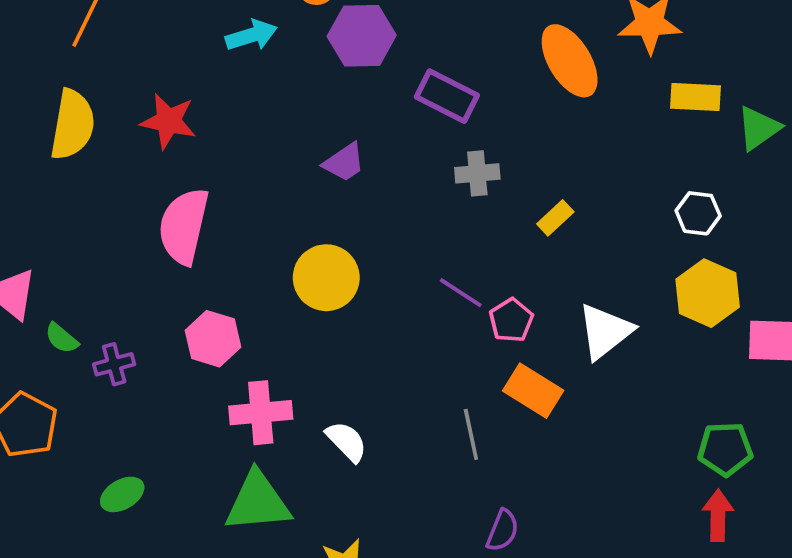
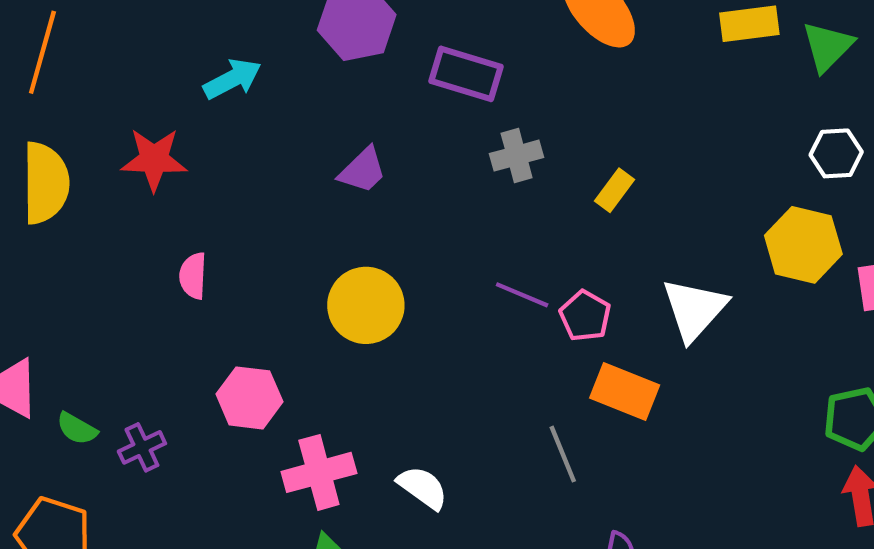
cyan arrow: (251, 35) -> (232, 79), moved
white hexagon: (698, 213) -> (836, 153), moved
pink semicircle: (184, 226) -> (193, 276), size x0.5

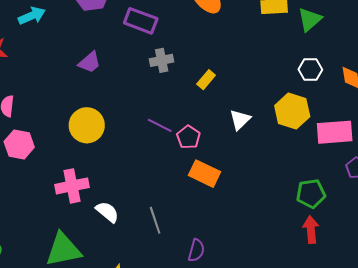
white triangle: (694, 309) -> (240, 120), moved, size x0.7
pink hexagon: (249, 398) -> (19, 144), moved
gray line: (563, 454) -> (155, 220), moved
pink cross: (319, 472) -> (72, 186), moved

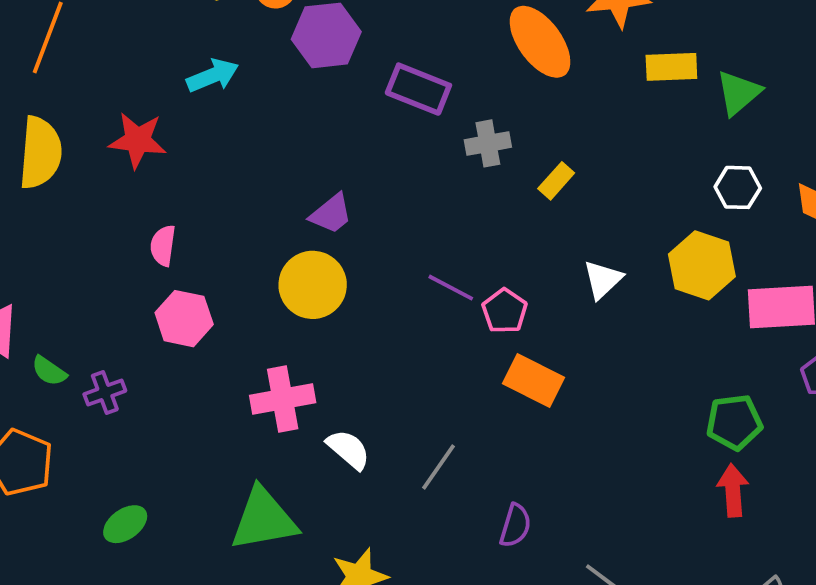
gray cross: (162, 60) -> (488, 143), moved
purple trapezoid: (89, 62) -> (331, 214), moved
yellow rectangle: (206, 80) -> (556, 181), moved
gray line: (155, 220) -> (439, 467), turned 52

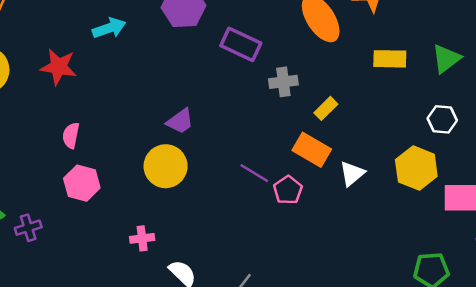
yellow rectangle: (671, 67) -> (390, 59), moved
orange rectangle: (534, 381) -> (312, 150), moved
pink cross: (283, 399) -> (142, 238), size x0.6

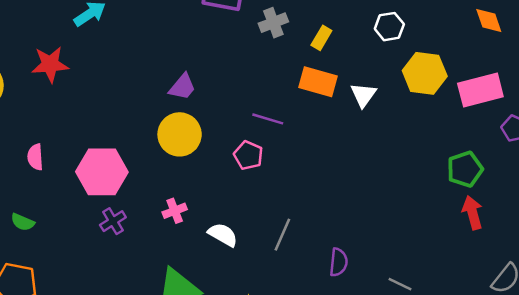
white hexagon: (442, 119) -> (389, 27), moved
pink semicircle: (71, 135) -> (35, 157), moved
pink hexagon: (82, 183) -> (102, 172), size x1.4
pink pentagon: (288, 190) -> (248, 155), moved
purple cross: (28, 228) -> (113, 221), moved

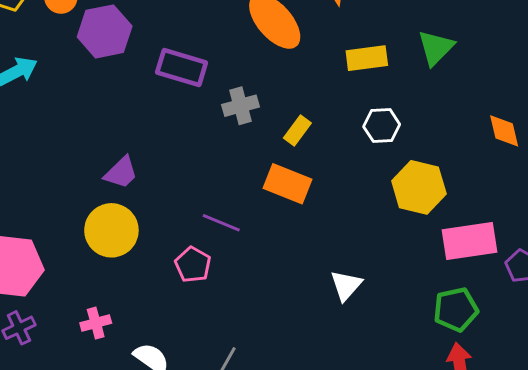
pink rectangle: (480, 90) -> (469, 241), moved
white triangle: (363, 95) -> (346, 285), moved

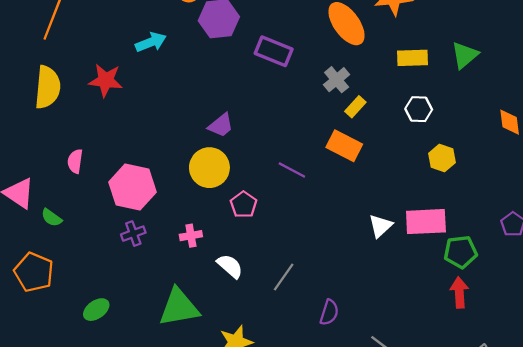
gray cross: (241, 106) -> (337, 80), moved, turned -30
yellow hexagon: (419, 187) -> (442, 158), size x0.7
pink rectangle: (469, 241) -> (426, 222), moved
pink pentagon: (193, 265) -> (244, 205), moved

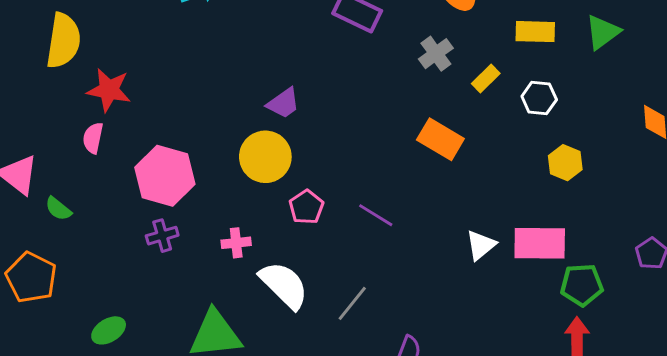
red star: (106, 80) -> (109, 90), moved
yellow rectangle: (355, 107) -> (486, 79), moved
purple line: (292, 170) -> (376, 215), moved
white semicircle: (230, 266) -> (284, 285), size x1.5

